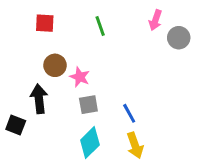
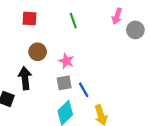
pink star: (80, 77) -> (66, 61), moved
blue line: (129, 113) -> (84, 90), moved

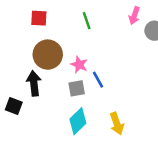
brown circle: (38, 52) -> (48, 55), size x1.5
blue line: (84, 90) -> (98, 80), moved

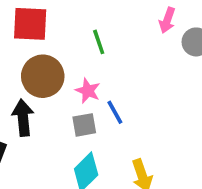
red square: (39, 18) -> (30, 24), size x1.5
green line: (87, 21) -> (99, 42), moved

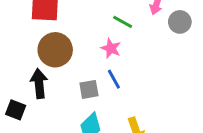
green line: (99, 42) -> (123, 22), moved, turned -42
pink star: (88, 91) -> (111, 48), moved

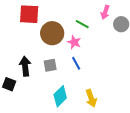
brown circle: (55, 50) -> (52, 33), moved
gray square: (89, 89) -> (50, 65), moved

